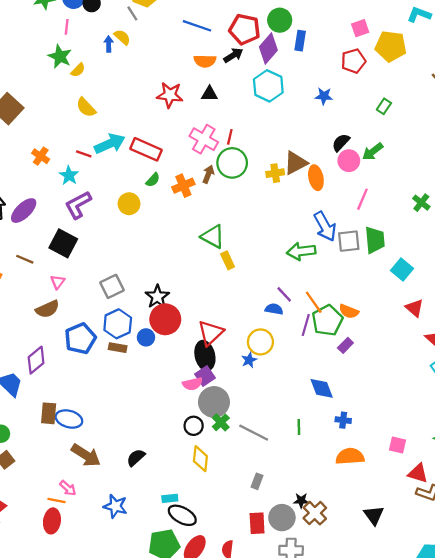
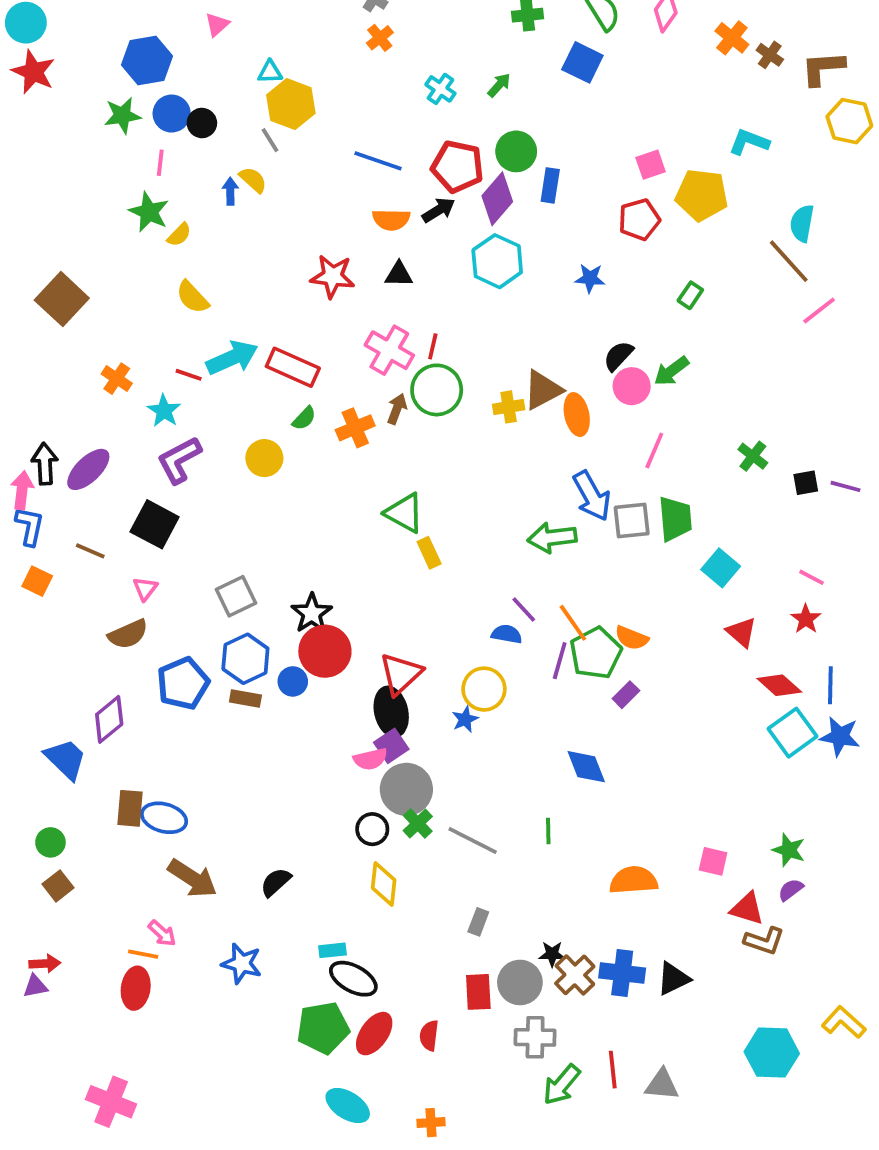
blue cross: (343, 420) -> (622, 973), moved, size x1.6
black triangle: (374, 515) -> (673, 979), turned 40

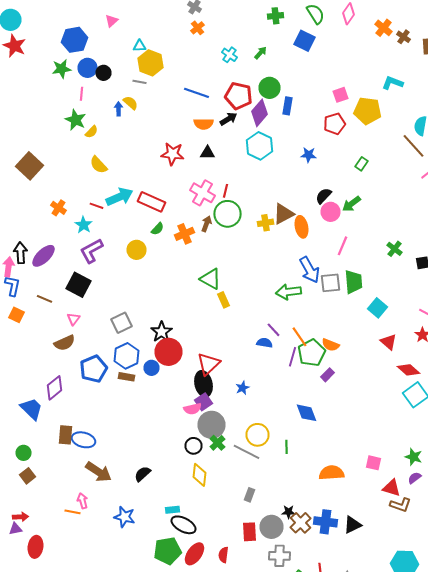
gray line: (270, 140) -> (140, 82), turned -48
yellow circle: (484, 689) -> (258, 435), moved
pink arrow: (162, 933) -> (82, 501), turned -147
red ellipse: (136, 988) -> (36, 547), moved

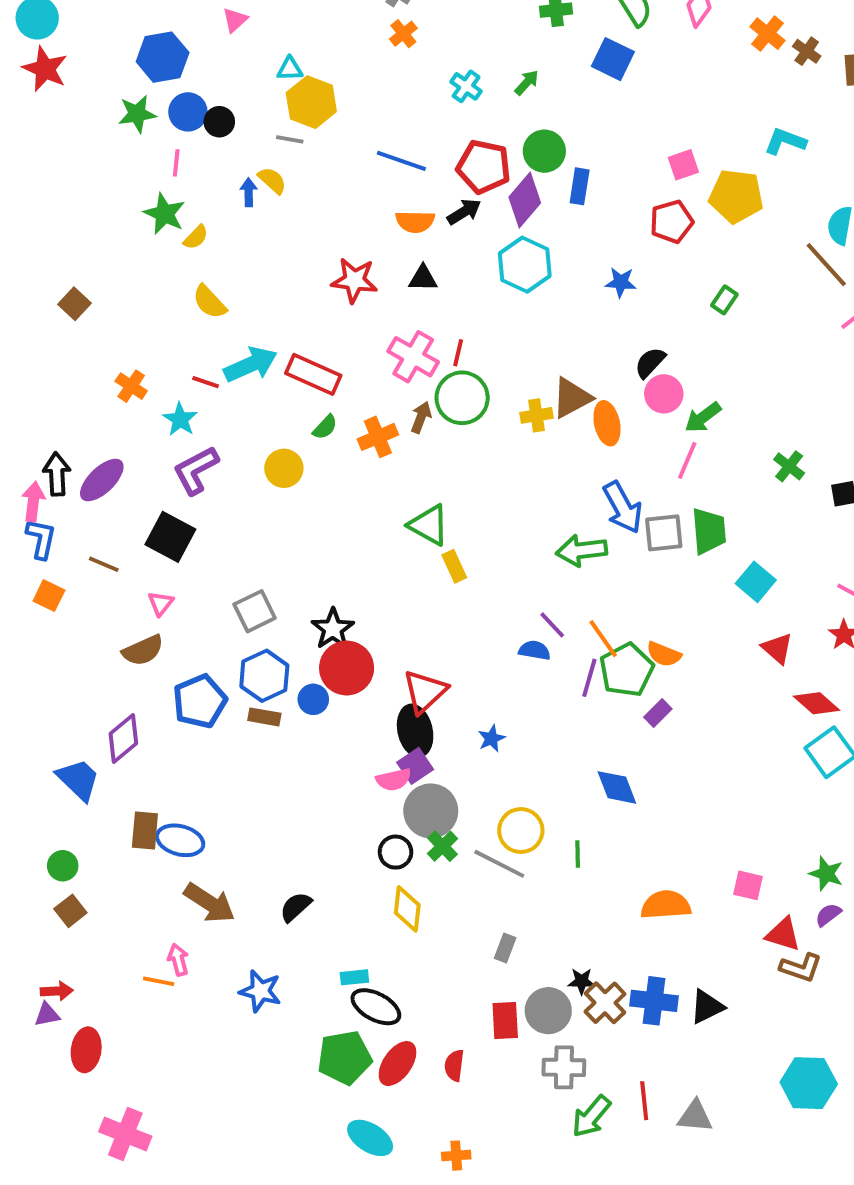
brown square: (30, 166) -> (74, 304), size x0.6
green arrow: (352, 204) -> (703, 417), moved

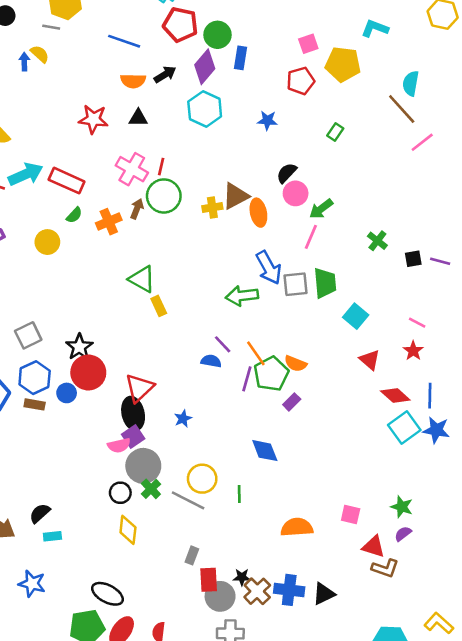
red pentagon: (484, 167) -> (180, 25), moved
black semicircle: (296, 907) -> (40, 513), moved
cyan rectangle: (354, 977) -> (52, 536), moved
red rectangle: (505, 1020) -> (209, 580), moved

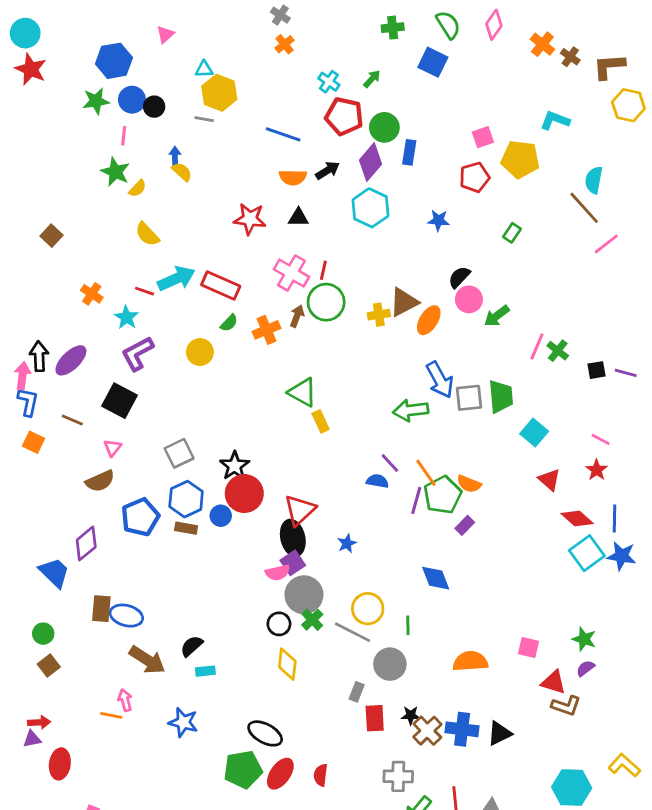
yellow semicircle: (40, 54) -> (182, 172), moved
orange ellipse: (258, 213) -> (429, 320), turned 44
pink line: (311, 237) -> (537, 347), moved
gray circle: (220, 596) -> (390, 664), moved

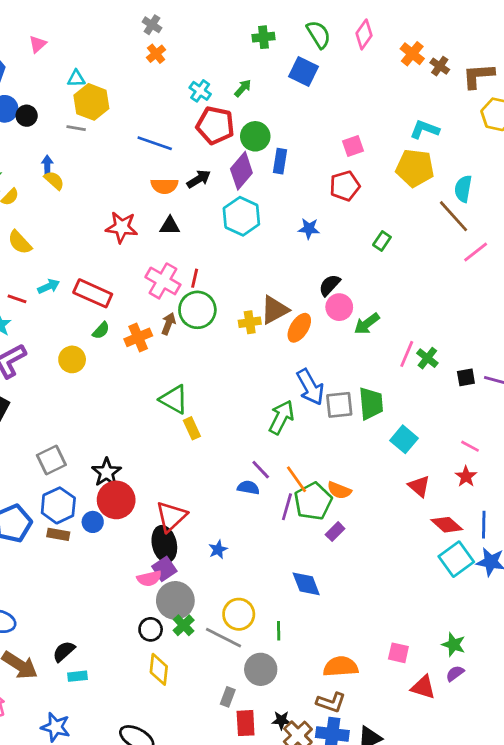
yellow pentagon: (520, 159) -> (415, 168), moved
cyan arrow: (176, 279) -> (49, 286), size x0.6
green arrow: (411, 410) -> (281, 417), turned 124
brown L-shape: (566, 706) -> (331, 702), moved

